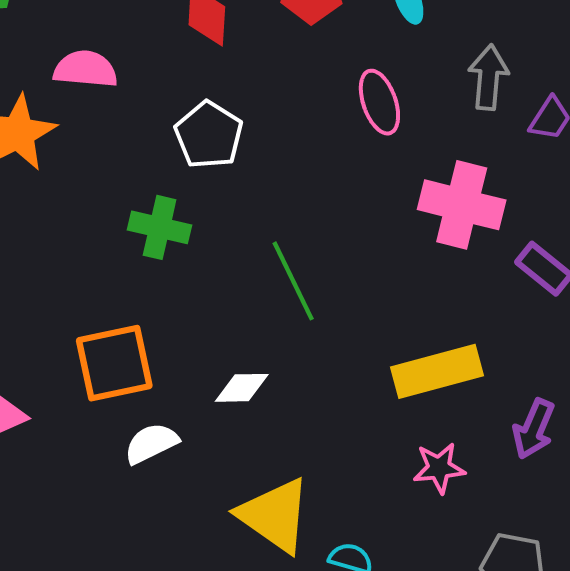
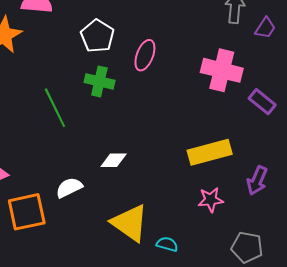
pink ellipse: (379, 102) -> (145, 55), moved, turned 40
green cross: (160, 227) -> (99, 81), moved
green line: (293, 281) -> (55, 108), moved
orange square: (114, 363) -> (27, 212), moved

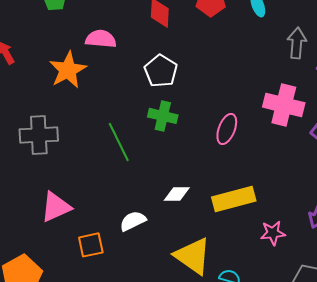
pink ellipse: (145, 55) -> (227, 129), moved
yellow rectangle: (210, 152) -> (234, 199), moved
orange square: (27, 212) -> (91, 245), size x0.7

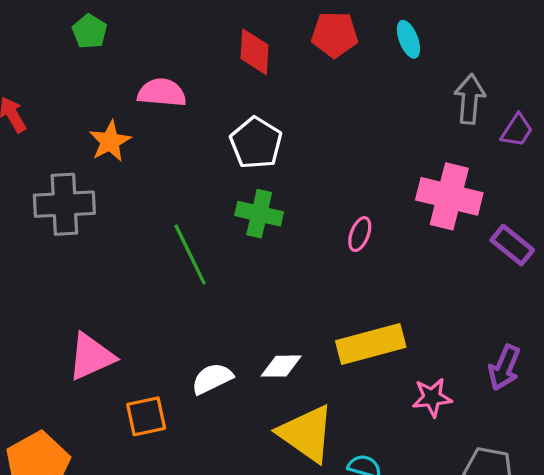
orange star: (68, 70) -> (110, 141), size x0.7
pink ellipse: (227, 129) -> (360, 234), size x0.7
gray cross: (39, 135) -> (64, 204), moved
white diamond: (177, 194) -> (281, 366), moved

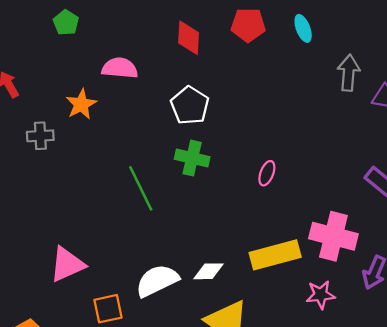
pink cross: (449, 196) -> (333, 236), moved
gray cross: (64, 204) -> (40, 136), moved, size x0.6
white semicircle: (212, 379) -> (157, 281), size x1.4

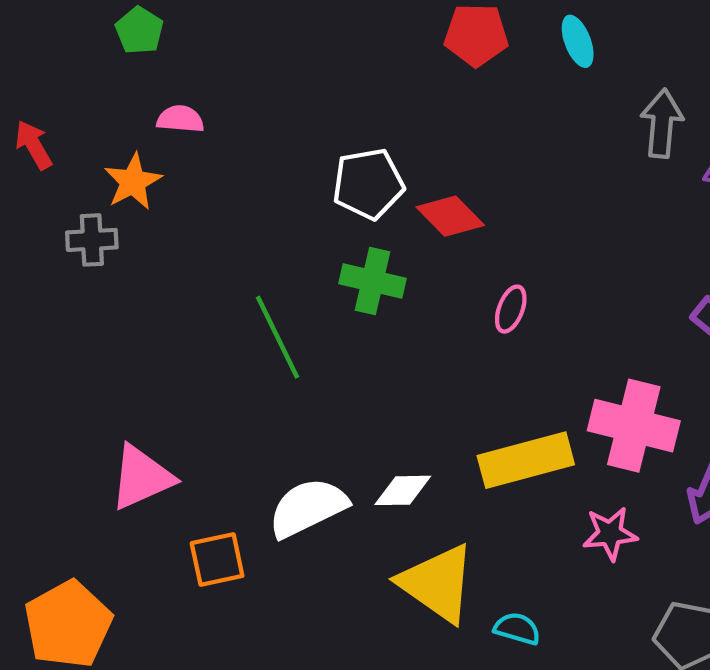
red diamond: (189, 38) -> (450, 216), moved, turned -48
pink semicircle: (120, 68) -> (180, 119), moved, size x0.7
orange star: (81, 104) -> (133, 182), moved
white pentagon: (190, 105) -> (368, 184), turned 30

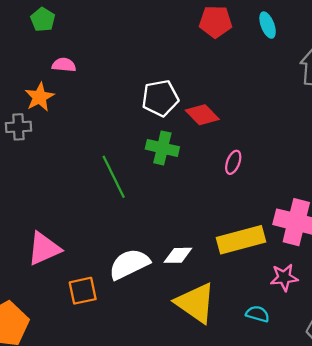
cyan semicircle: (517, 629) -> (258, 314), moved

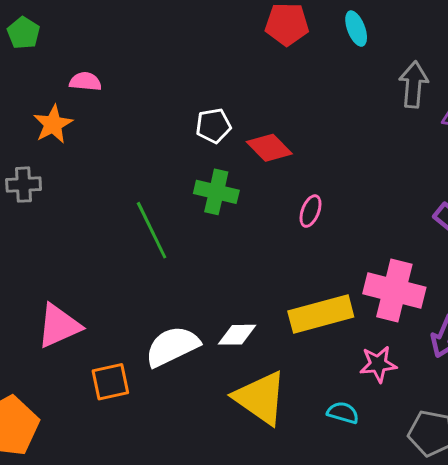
green pentagon: (43, 20) -> (24, 33), moved
white pentagon: (160, 98) -> (213, 126), size x0.7
gray cross: (18, 127) -> (24, 185), moved

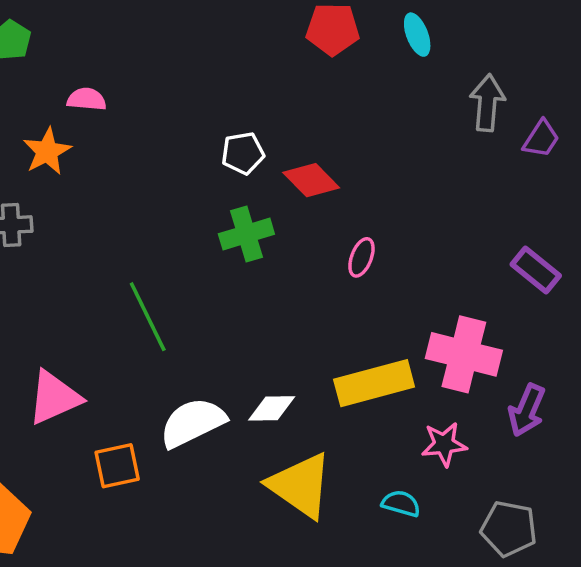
green cross: (216, 192) -> (246, 234), turned -30
green line: (152, 230) -> (148, 317), moved

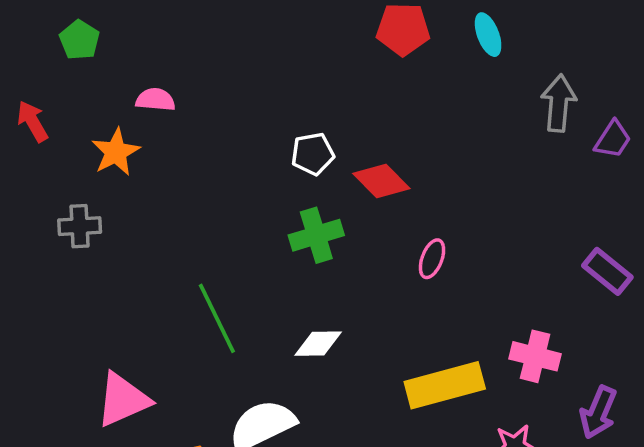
pink cross: (464, 354) -> (535, 356), size x0.7
white diamond: (272, 408) -> (318, 344), moved

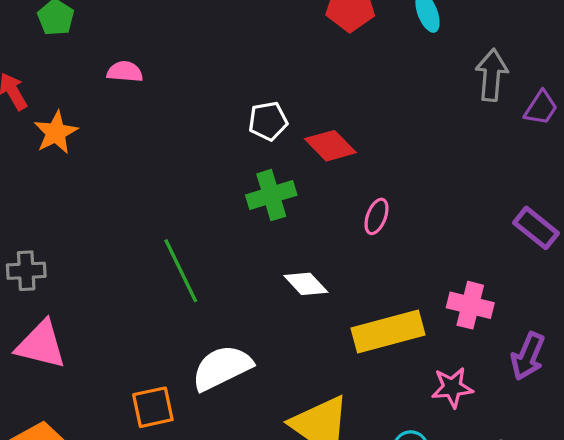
orange star: (116, 152) -> (56, 133), moved
gray cross: (80, 226) -> (26, 271), moved
white diamond: (318, 344) -> (306, 284), moved, turned 48
pink triangle: (123, 400) -> (41, 345), moved, turned 38

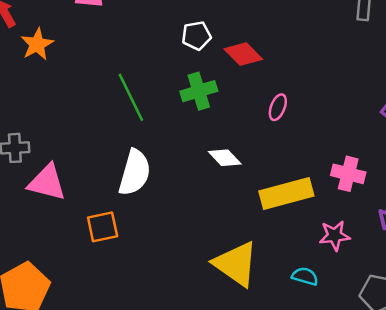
green line: (181, 271) -> (131, 97), moved
pink triangle: (41, 345) -> (47, 182), moved
white semicircle: (222, 368) -> (135, 173), moved, turned 132
orange square: (153, 407) -> (103, 227), moved

